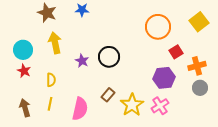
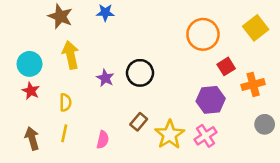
gray circle: (200, 88) -> (265, 124), moved
pink semicircle: (80, 109) -> (103, 140), size x0.6

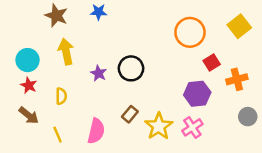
yellow line: (64, 133) -> (58, 135), moved, turned -35
brown arrow: (32, 138) -> (29, 115), moved, turned 145
pink semicircle: (103, 140) -> (96, 131), size x1.5

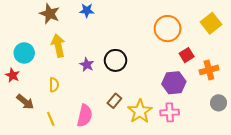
red star: (29, 85) -> (12, 75), moved
pink cross: (192, 127) -> (170, 112), turned 30

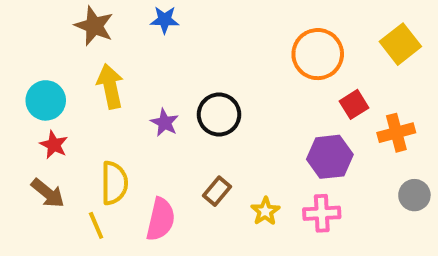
red star: (12, 75) -> (54, 145), moved
yellow semicircle: (54, 85) -> (114, 183), moved, size x1.5
yellow star: (140, 111) -> (265, 211), size x0.6

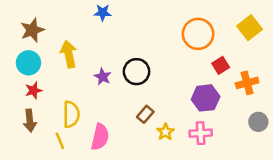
brown star: (94, 26) -> (32, 30), moved, turned 30
red star: (54, 145) -> (33, 90), turned 30
brown rectangle: (217, 191) -> (145, 114), moved
brown arrow: (48, 193) -> (30, 121), turned 45

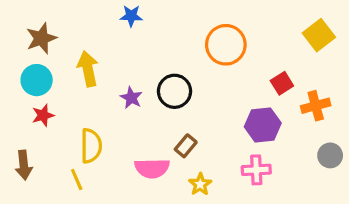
orange circle: (198, 34) -> (226, 45), moved
brown arrow: (30, 121) -> (24, 165), moved
yellow star: (165, 132) -> (200, 184), moved
pink semicircle: (100, 137) -> (152, 168), moved, turned 76

